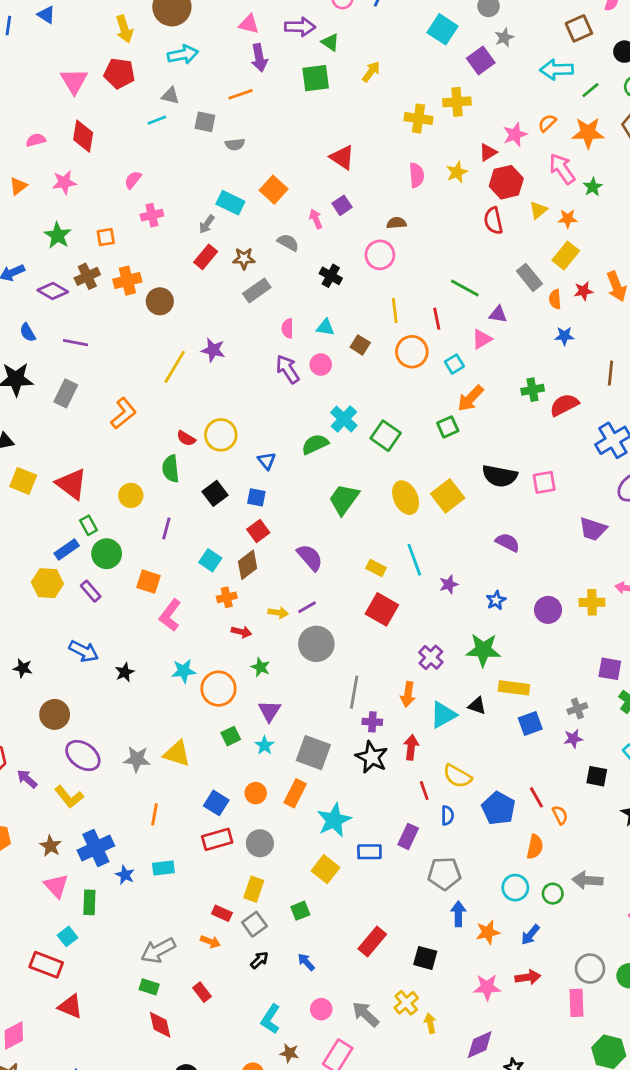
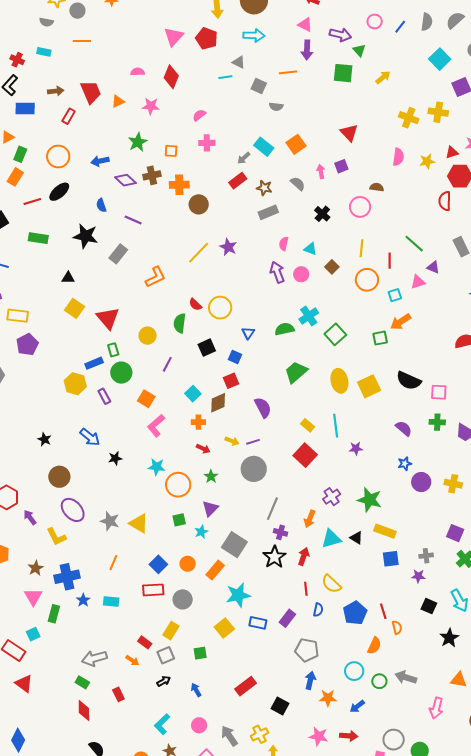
green cross: (533, 390) -> (437, 422), moved
blue star: (496, 600) -> (405, 464), moved

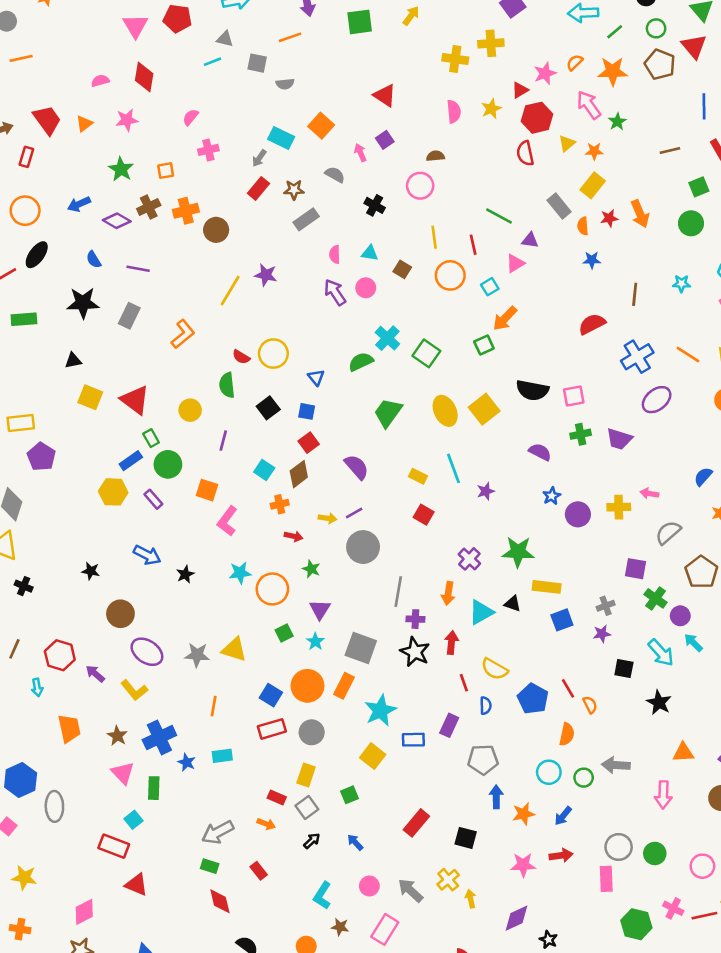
red square: (305, 455) -> (424, 515), size x0.7
orange circle: (188, 564) -> (307, 686), size x1.6

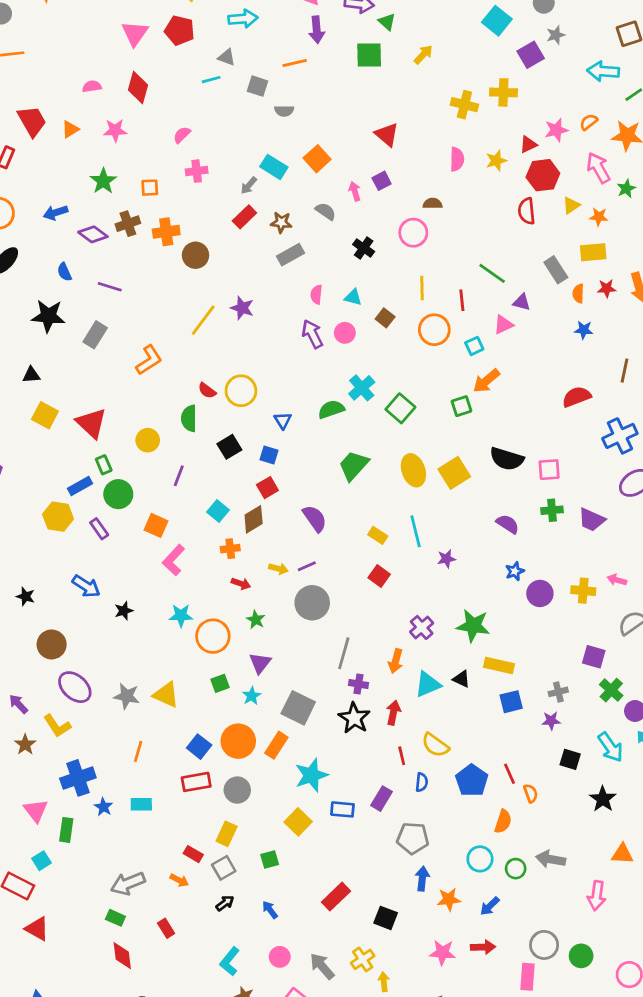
yellow rectangle: (593, 185) -> (593, 252), turned 40
brown star: (117, 736) -> (25, 744), moved

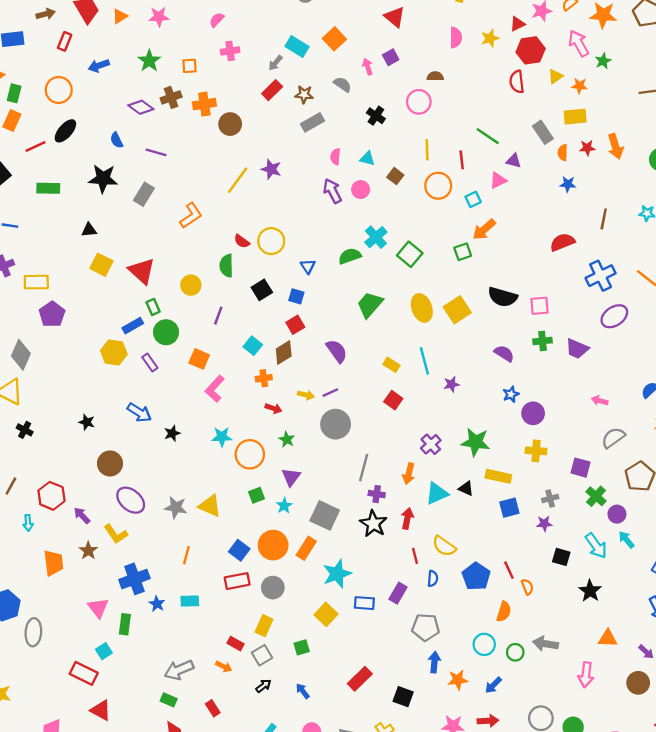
blue arrow: (56, 213) -> (99, 66), moved
yellow cross: (583, 591) -> (536, 451), moved

